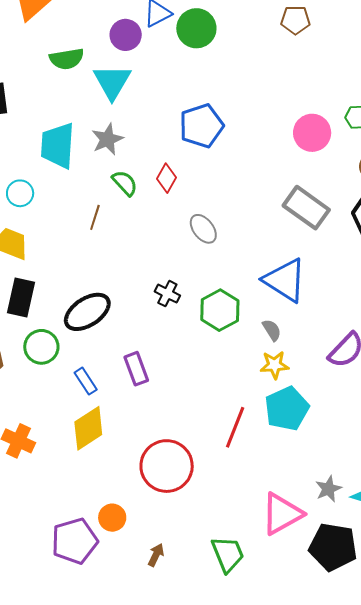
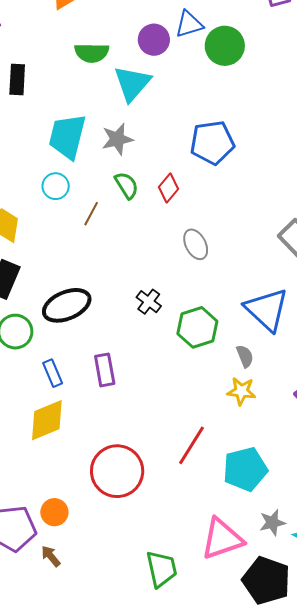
cyan circle: (20, 193) -> (56, 186), moved
cyan pentagon: (287, 409) -> (245, 469), moved
brown arrow: (156, 555) -> (51, 556), moved, turned -75

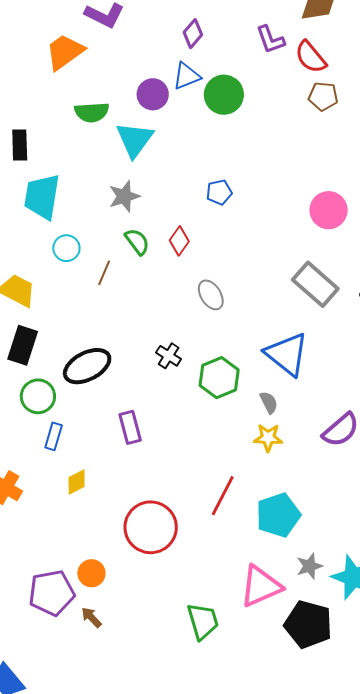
cyan trapezoid: (67, 136) -> (42, 197), moved
blue pentagon: (212, 143) -> (219, 192), size x0.6
blue rectangle: (53, 373) -> (54, 436), moved, turned 44
yellow diamond: (47, 420) -> (77, 482), size x0.6

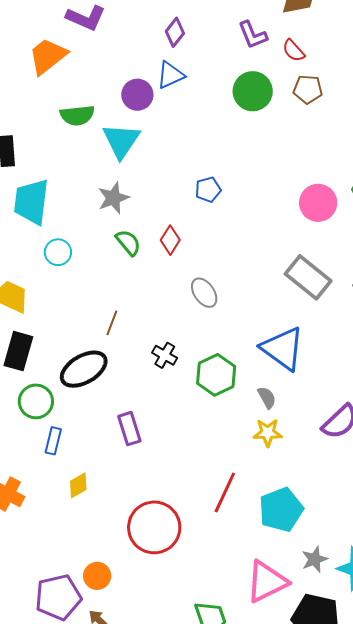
red semicircle: (311, 57) -> (294, 51), size x0.7
green circle: (224, 95) -> (253, 91), moved
brown line: (104, 273) -> (112, 323), moved

